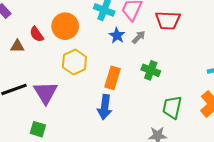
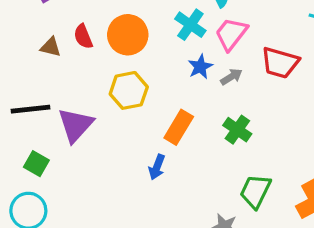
blue arrow: (105, 107) -> (157, 167), size x0.7
green square: (38, 129) -> (36, 164), moved

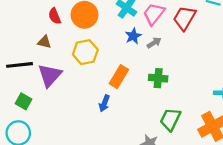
brown triangle: (51, 47) -> (44, 42), moved
red trapezoid: (280, 63) -> (184, 18), moved, turned 105
green cross: (237, 130) -> (158, 78), turned -30

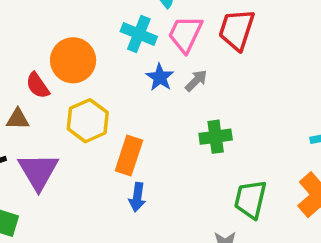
red semicircle: (55, 16) -> (38, 85), moved
orange rectangle: (119, 77) -> (129, 155), moved

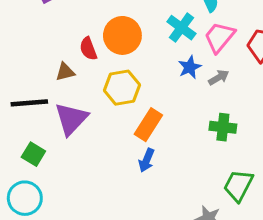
brown triangle: (18, 119) -> (65, 72), turned -30

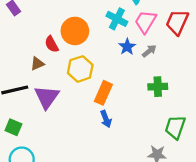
green square: (33, 154) -> (13, 127), moved
blue arrow: (146, 160) -> (106, 119), turned -35

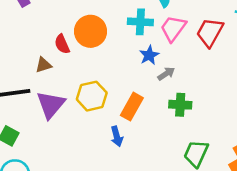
cyan cross: (117, 19) -> (140, 22), turned -30
gray arrow: (149, 51) -> (166, 74), moved
yellow hexagon: (80, 69) -> (92, 96), moved
orange rectangle: (103, 93) -> (132, 107), moved

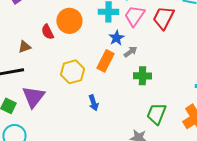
brown triangle: (43, 65) -> (24, 47), moved
purple triangle: (51, 105) -> (33, 97), moved
orange rectangle: (132, 107) -> (105, 61), moved

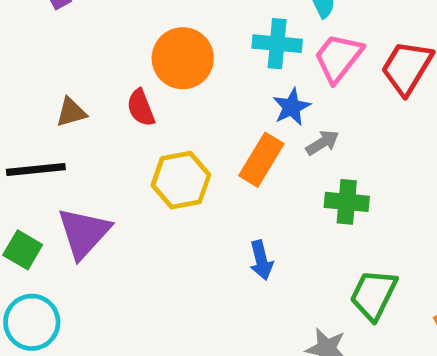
red semicircle: (47, 32) -> (141, 108), moved
blue arrow: (93, 103) -> (261, 260), moved

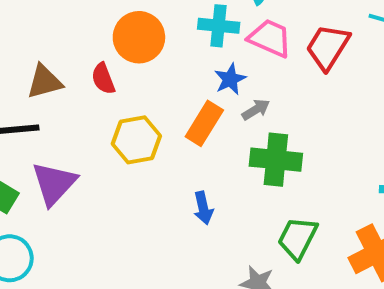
pink trapezoid: (338, 58) -> (270, 38), turned 75
brown triangle: (71, 112) -> (44, 82), size x1.4
green cross: (347, 202) -> (276, 160), size x1.4

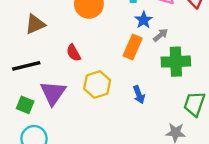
red semicircle: (103, 79) -> (74, 53), moved
brown triangle: (44, 82) -> (35, 24), moved
yellow hexagon: (136, 140) -> (97, 85), moved

